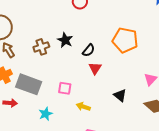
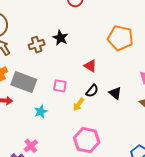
black semicircle: (88, 50) -> (92, 91), moved
red triangle: (95, 68) -> (90, 66), turned -32
yellow arrow: (83, 107) -> (78, 104), turned -72

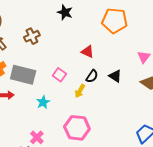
black star: (60, 38) -> (65, 12), moved
pink square: (60, 86) -> (59, 75), turned 32
pink hexagon: (87, 140) -> (77, 128), moved

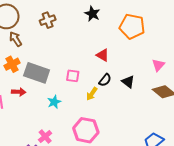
black star: (65, 12) -> (92, 14), moved
brown cross: (32, 36) -> (48, 20), moved
pink square: (59, 75) -> (73, 76), turned -32

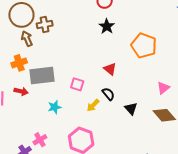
brown cross: (48, 20) -> (45, 24), moved
gray rectangle: (37, 73) -> (42, 76), turned -35
black semicircle: (105, 80) -> (108, 94), turned -88
black triangle: (128, 82) -> (131, 108), moved

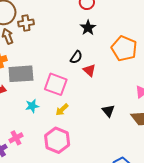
pink square: (77, 84) -> (56, 84), size x1.6
black semicircle: (108, 94) -> (76, 57), moved, turned 72
yellow arrow: (93, 105) -> (62, 110), moved

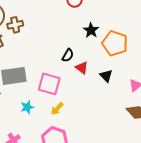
black star: (88, 28) -> (91, 30), moved
black triangle: (108, 111) -> (106, 76), moved

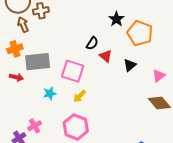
black triangle: (106, 76) -> (130, 65), turned 32

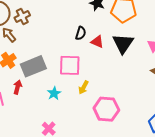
black triangle: (130, 65) -> (123, 44), size x1.6
red arrow: (16, 77) -> (18, 87), turned -72
pink hexagon: (76, 127) -> (106, 109), moved

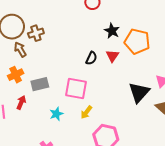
red triangle: (97, 42) -> (112, 56), moved, turned 32
black triangle: (123, 44) -> (139, 92), moved
gray rectangle: (33, 66) -> (40, 84), size x0.7

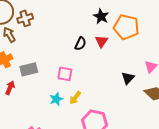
pink square: (76, 88) -> (65, 74), size x0.7
black triangle: (139, 92) -> (128, 78), size x0.6
cyan star: (56, 114) -> (56, 99), moved

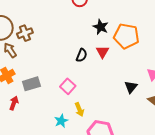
pink square: (65, 74) -> (68, 86), turned 35
yellow arrow: (75, 98) -> (79, 110), turned -56
cyan star: (56, 99) -> (61, 121), moved

